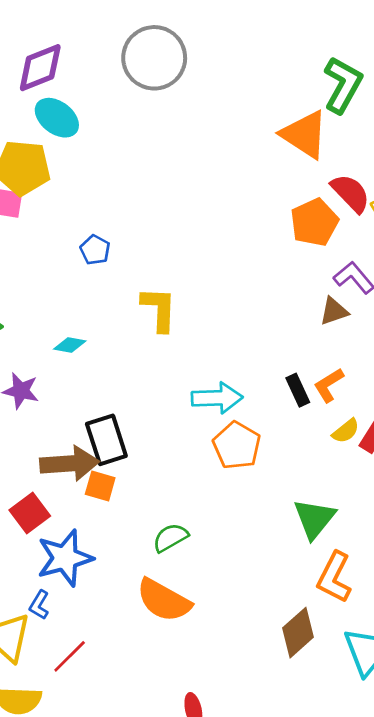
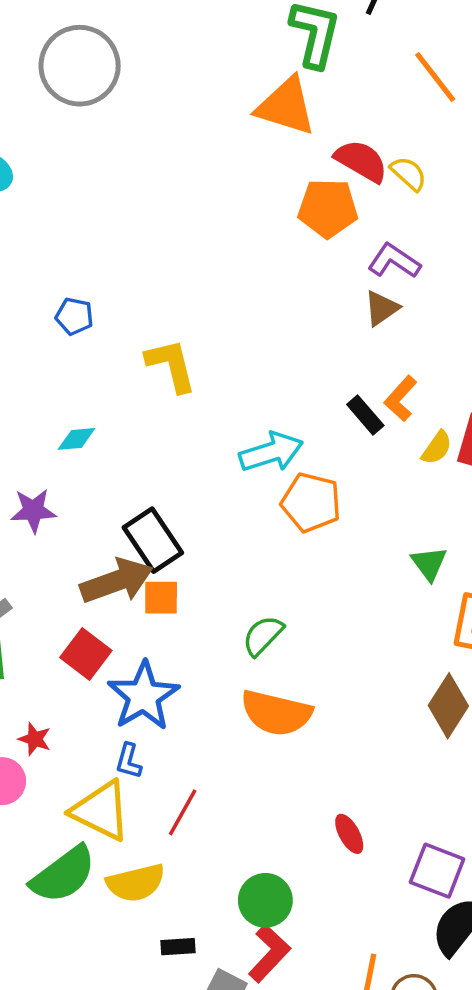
orange pentagon: (314, 222) -> (328, 208), turned -30
green triangle: (314, 519) -> (429, 563), size x0.7

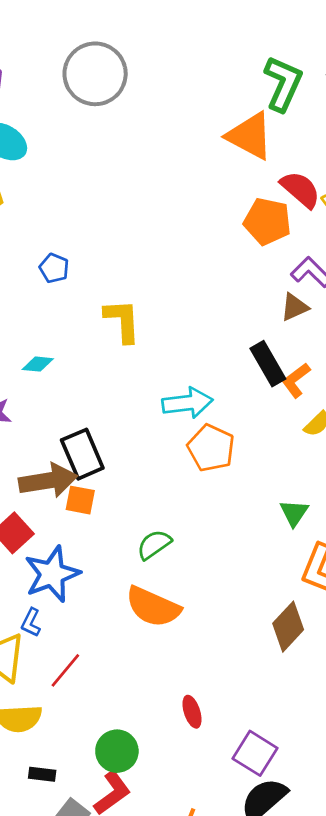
black rectangle: (365, 415) -> (268, 364), moved, size x1.4

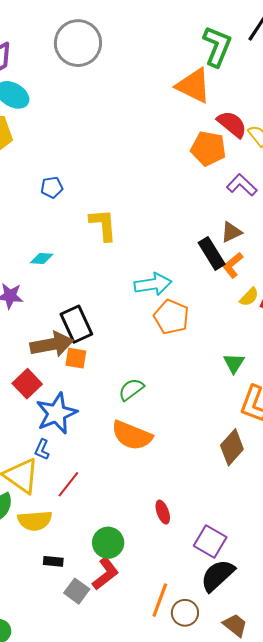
blue pentagon: (54, 268) -> (52, 187), turned -30
brown triangle: (294, 307) -> (231, 232), moved

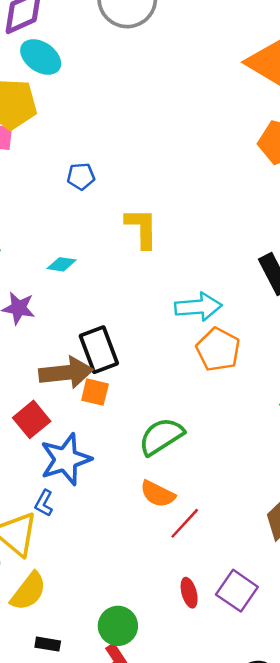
green semicircle: (131, 389) -> (161, 436), size x1.4
orange semicircle: (132, 435) -> (158, 494), size x0.7
red line: (68, 484) -> (185, 523), moved
yellow semicircle: (35, 521) -> (28, 591), turned -52
purple square: (210, 541) -> (237, 591), moved

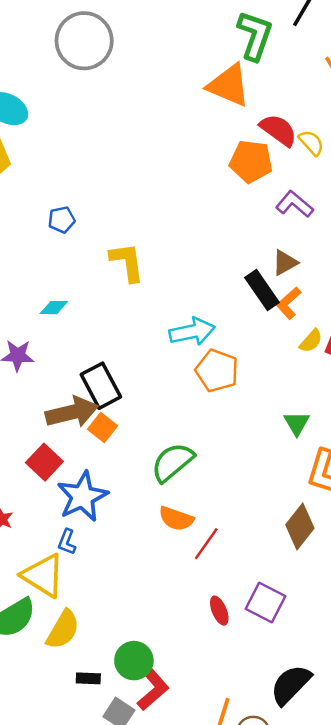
orange square: (95, 392) -> (102, 427), turned 32
green circle: (118, 626) -> (134, 661), moved

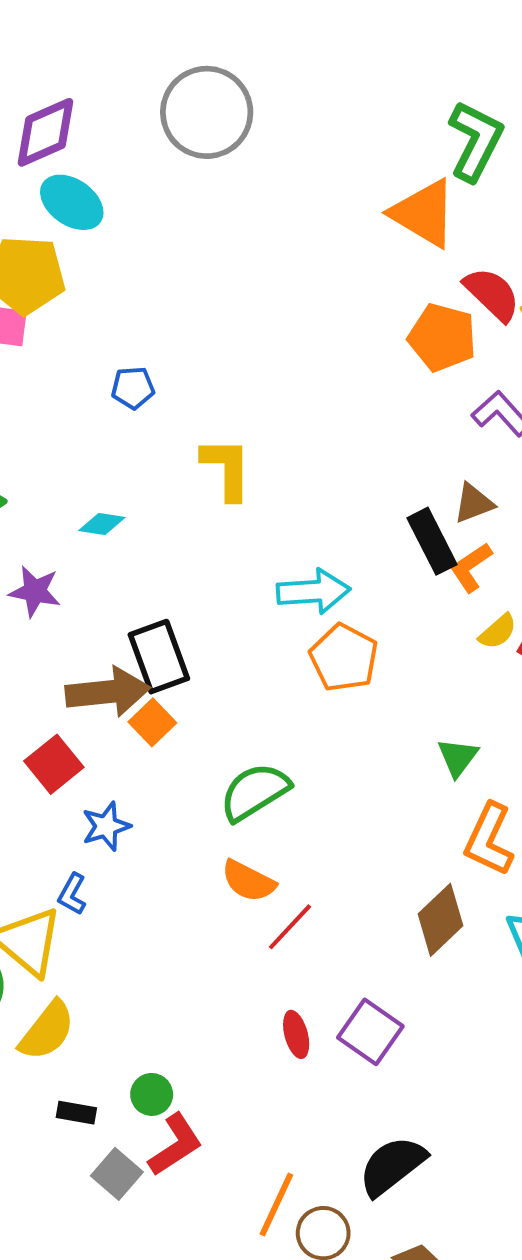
blue star: (82, 497) -> (106, 826), size x0.6
green circle: (134, 661) -> (152, 1094), size x0.7

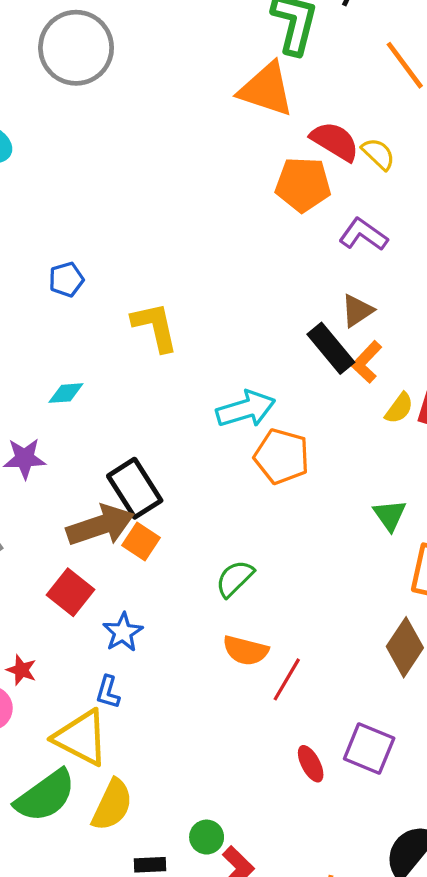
green semicircle: (255, 792) -> (235, 579), size x0.7

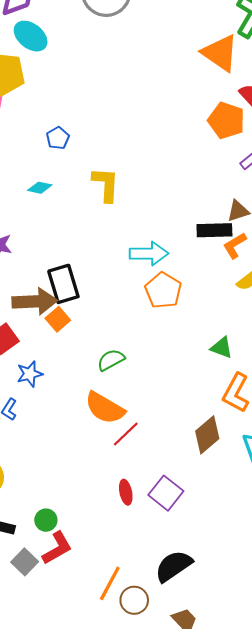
blue pentagon: (66, 279) -> (58, 138), turned -30
black rectangle: (331, 348) -> (214, 230), turned -68
cyan diamond: (66, 393) -> (40, 188), moved
green triangle: (390, 515) -> (222, 348), turned -50
orange semicircle: (246, 650) -> (105, 408), size x1.4

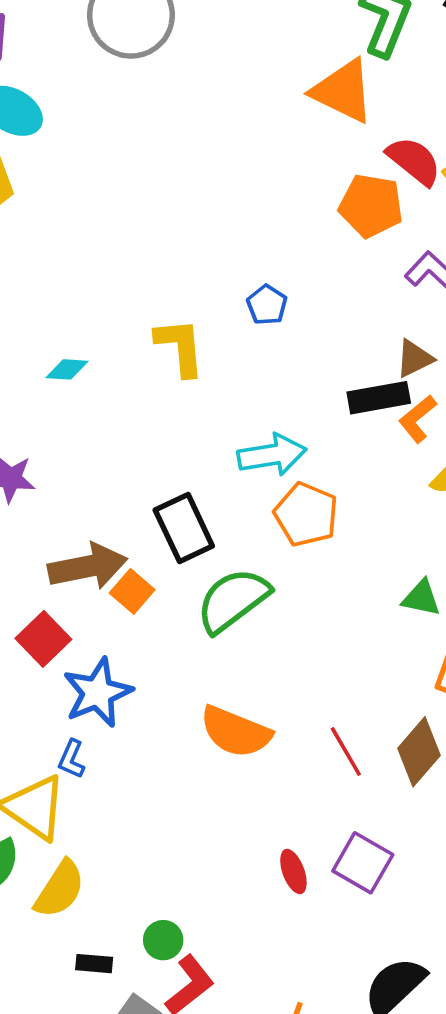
blue pentagon: (58, 138) -> (267, 305), moved
black rectangle: (63, 284) -> (184, 528), moved
green semicircle: (111, 360) -> (233, 600), moved, size x1.6
blue star: (30, 374) -> (98, 693), size x1.5
red line: (126, 434) -> (346, 751), moved, turned -68

